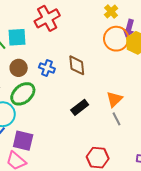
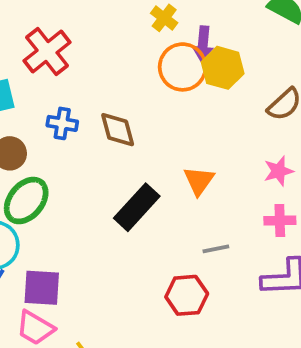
blue cross: (47, 68) -> (62, 123), moved
black rectangle: (80, 107) -> (137, 207), size x1.4
gray line: (117, 119) -> (216, 249), moved, turned -64

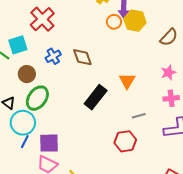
orange circle: (183, 67) -> (114, 22), size x0.6
blue cross: (62, 123) -> (53, 56), turned -35

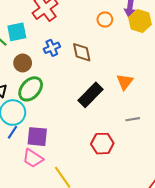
orange circle: (114, 22) -> (105, 19), moved
red hexagon: (125, 141) -> (102, 144), moved

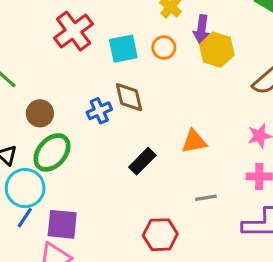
cyan square: (17, 32) -> (123, 49), moved
blue cross: (52, 48) -> (99, 111), moved
orange triangle: (125, 82) -> (194, 141), turned 42
black rectangle: (91, 95) -> (142, 161), size x0.7

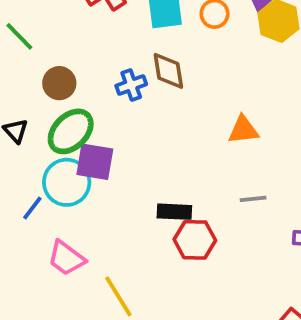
black rectangle: (142, 161) -> (174, 212), moved, turned 44
cyan circle: (25, 188) -> (67, 182), moved
purple square: (62, 224) -> (95, 162), moved

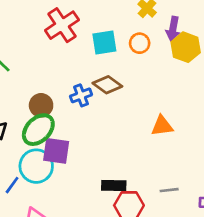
brown diamond: (168, 71) -> (107, 85), turned -44
brown circle: (59, 83) -> (41, 105), moved
gray line: (253, 199) -> (169, 190), moved

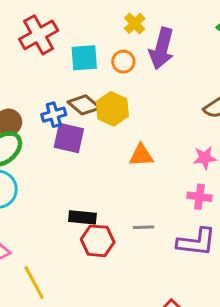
purple arrow: (173, 29) -> (162, 48), size x1.5
yellow hexagon: (186, 47) -> (112, 109), moved
purple square: (56, 151) -> (69, 138), moved

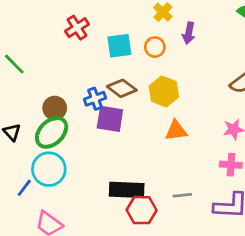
red cross: (39, 35) -> (77, 28), size x0.7
purple arrow: (162, 48) -> (189, 33), size x0.6
yellow hexagon: (112, 109) -> (164, 91), moved
black rectangle: (82, 217) -> (127, 190), size x1.4

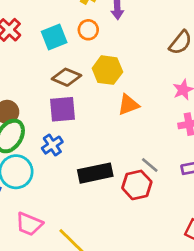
blue cross: (95, 99) -> (52, 145), moved
gray line: (182, 195) -> (150, 165), turned 60
red hexagon: (142, 210) -> (137, 185), moved

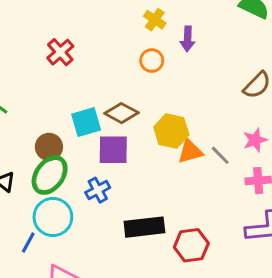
cyan square: (54, 37) -> (86, 122), moved
yellow hexagon: (107, 70) -> (171, 131), moved
gray line: (150, 165) -> (220, 155), moved

